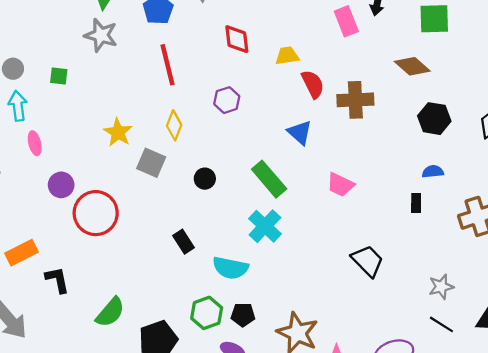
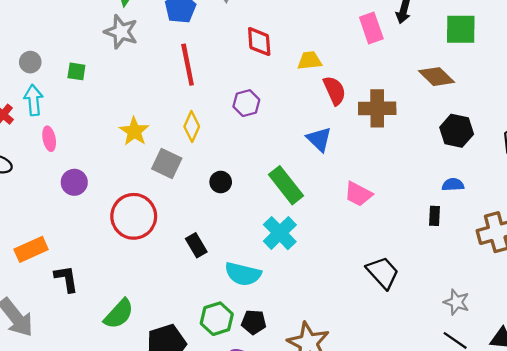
red circle: (96, 213) -> (134, 216), moved
gray star: (441, 287) -> (456, 302), turned 30

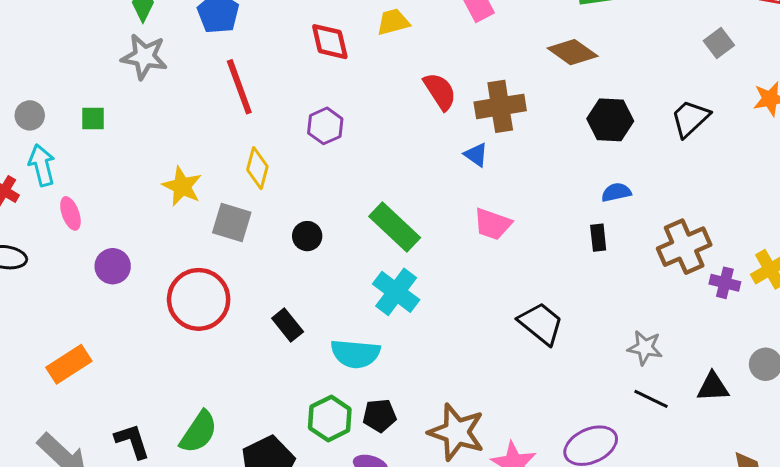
yellow trapezoid: (310, 61) -> (393, 22), moved
blue triangle: (319, 139) -> (476, 155), moved, size x0.7
black L-shape: (66, 279) -> (132, 441), moved

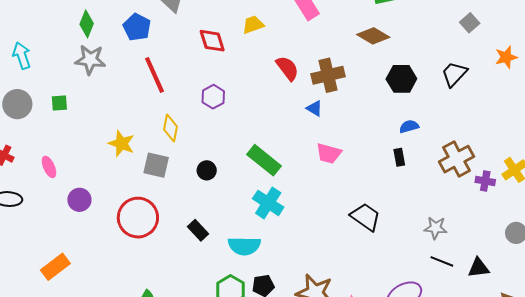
gray circle: (30, 115) -> (17, 104), size x1.5
cyan arrow: (42, 165) -> (22, 56), moved
black triangle: (713, 387) -> (479, 268), moved

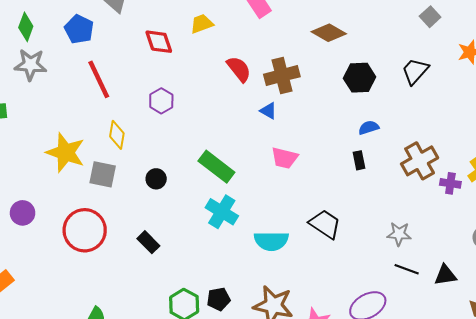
yellow star: (121, 144) -> (65, 153), size x1.4
cyan semicircle: (244, 246) -> (271, 241), moved

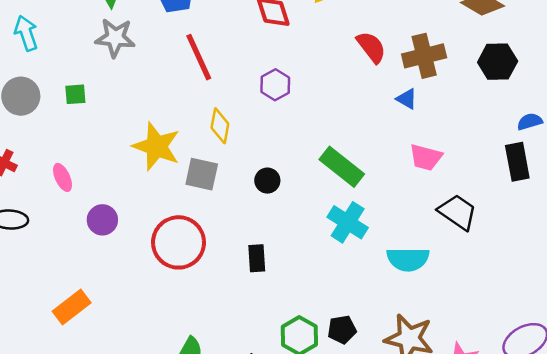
black hexagon: (360, 78) -> (498, 62), moved
black rectangle: (359, 160) -> (517, 162), size x1.6
black trapezoid: (325, 224) -> (458, 212), moved
black rectangle: (148, 242) -> (257, 258), turned 40

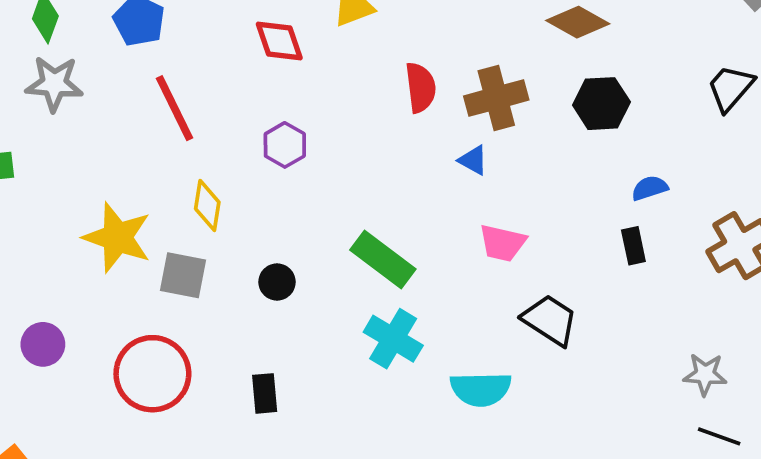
red semicircle: (371, 47) -> (420, 87), turned 32
black rectangle: (517, 162) -> (633, 246), size x0.7

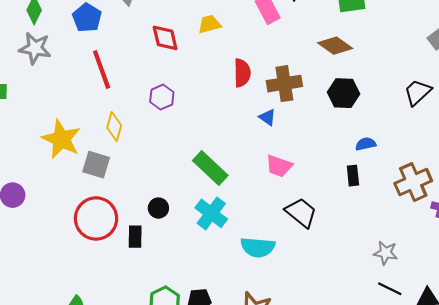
black circle: (277, 282) -> (158, 208), moved
red circle: (152, 374) -> (96, 218), moved

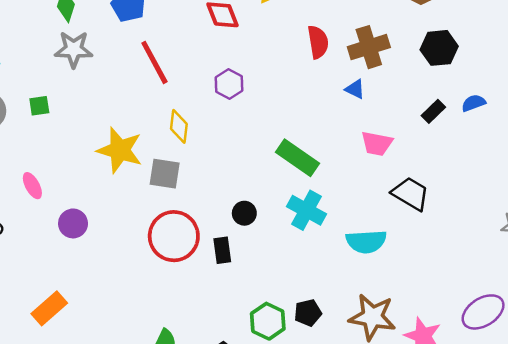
black rectangle: (353, 176) -> (433, 111), moved, turned 60

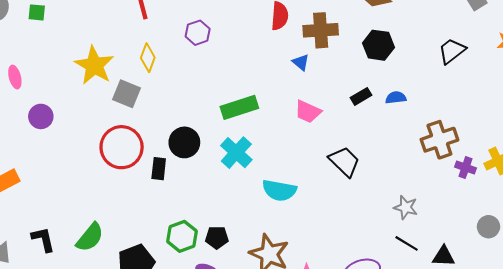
green rectangle: (297, 158) -> (239, 107), turned -66
black trapezoid: (410, 194) -> (344, 162), moved
black circle: (244, 213) -> (184, 142), size x1.5

